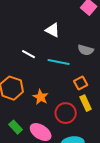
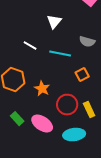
white triangle: (53, 30) -> (54, 22), turned 42
yellow rectangle: (86, 103) -> (89, 110), moved

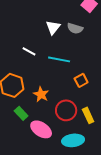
gray semicircle: (87, 42) -> (75, 28), moved
green rectangle: (17, 119) -> (21, 113), moved

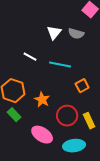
green rectangle: (21, 113) -> (14, 115), moved

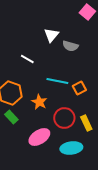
gray semicircle: (76, 34) -> (70, 46), moved
cyan line: (60, 65) -> (57, 81), moved
pink ellipse: (42, 135) -> (39, 137), turned -65

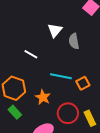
gray semicircle: (70, 46) -> (74, 41), turned 63

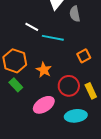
cyan line: (61, 76) -> (53, 38), moved

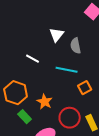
cyan line: (53, 38) -> (67, 70), moved
green rectangle: (16, 85) -> (25, 117), moved

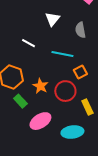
gray semicircle: (76, 46) -> (80, 30), moved
red circle: (70, 118) -> (65, 91), moved

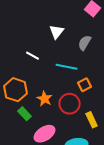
gray semicircle: (80, 30) -> (85, 43), turned 42

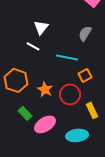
white triangle: (57, 32) -> (41, 27), moved
green rectangle: (25, 114) -> (25, 113), moved

